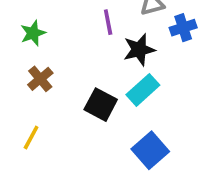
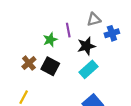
green star: (33, 33) -> (50, 40), moved
black square: (101, 105) -> (50, 66), moved

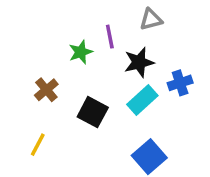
blue cross: (112, 33) -> (180, 83), moved
black square: (50, 66) -> (93, 112), moved

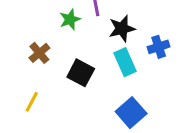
cyan rectangle: (142, 100) -> (125, 62), turned -72

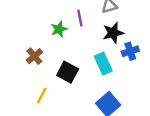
black star: (122, 29) -> (113, 33), moved
yellow line: (32, 102) -> (42, 95), moved

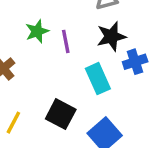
purple line: (80, 18) -> (66, 41), moved
black square: (68, 72) -> (61, 114), moved

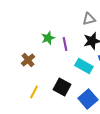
cyan rectangle: (98, 79) -> (84, 66), turned -36

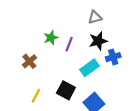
purple line: (65, 44) -> (69, 44), turned 32
cyan rectangle: (84, 66) -> (90, 68), turned -66

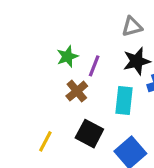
brown cross: (29, 61) -> (77, 91), moved
cyan rectangle: (90, 68) -> (124, 101), turned -48

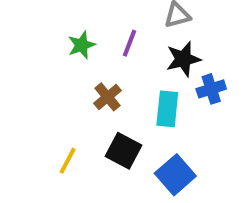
green star: (67, 56) -> (82, 45), moved
purple line: (94, 66) -> (129, 43), moved

